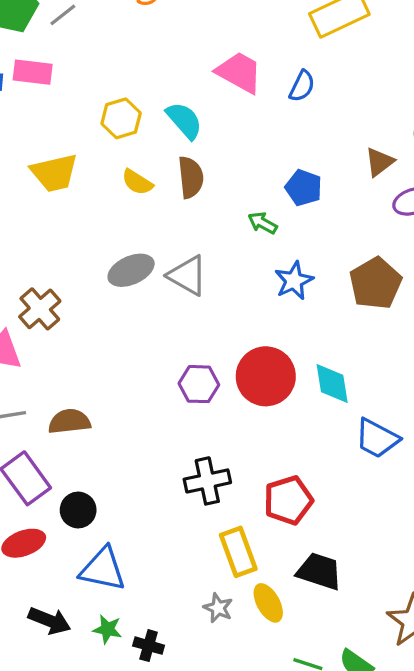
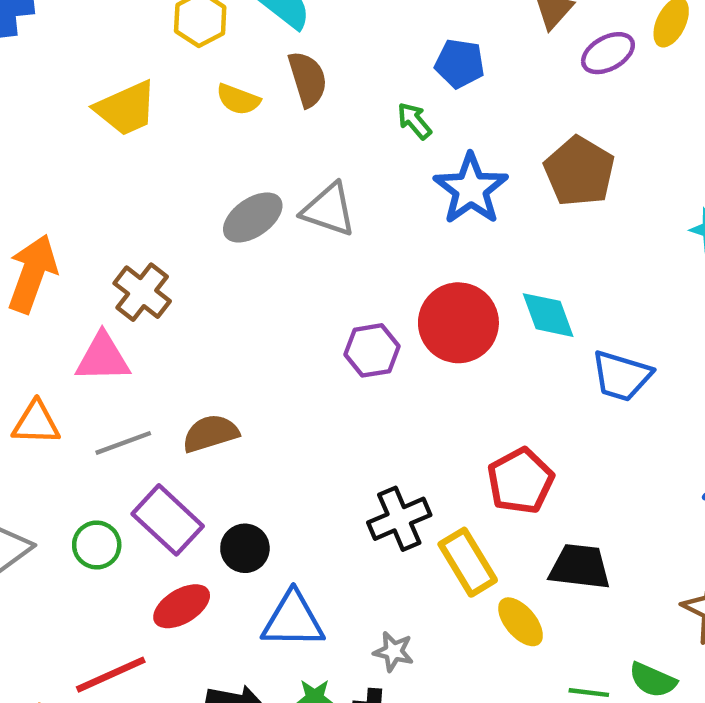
green arrow: (263, 223) -> (414, 121), turned 32
blue star: (294, 281) -> (471, 189), size x1.4
black cross: (207, 481) -> (399, 519), moved
gray star: (218, 608) -> (393, 651), moved

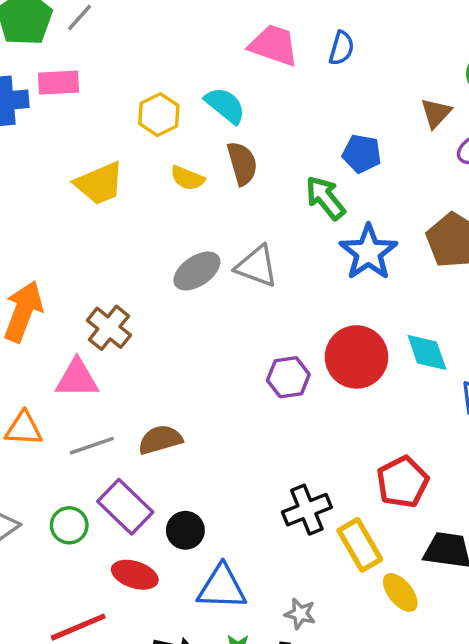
green arrow: (414, 121) -> (325, 198), size x1.5
red ellipse: (182, 606) -> (135, 575), turned 48

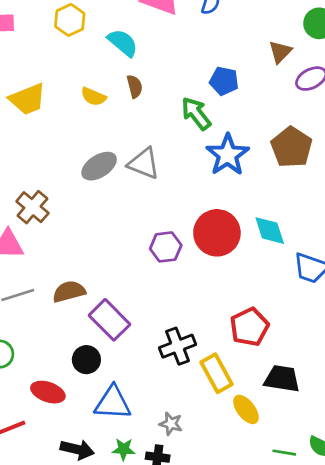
yellow hexagon: (159, 115) -> (70, 20), moved
brown semicircle: (242, 163) -> (135, 86), size x0.7
purple rectangle: (125, 507) -> (109, 320), moved

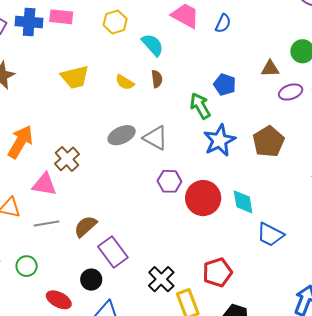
brown triangle: (280, 52) -> (270, 69), turned 36
purple hexagon: (166, 247) -> (169, 181), moved
brown semicircle: (69, 292) -> (85, 226), turned -35
black cross: (178, 346) -> (161, 279), turned -32

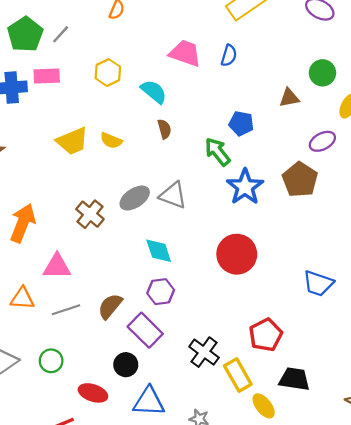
yellow semicircle: (125, 82) -> (111, 141), moved
purple ellipse: (291, 92) -> (322, 141), moved
brown cross: (67, 159) -> (90, 214), moved
purple hexagon: (169, 181) -> (161, 292), moved
cyan diamond: (243, 202) -> (159, 251), moved

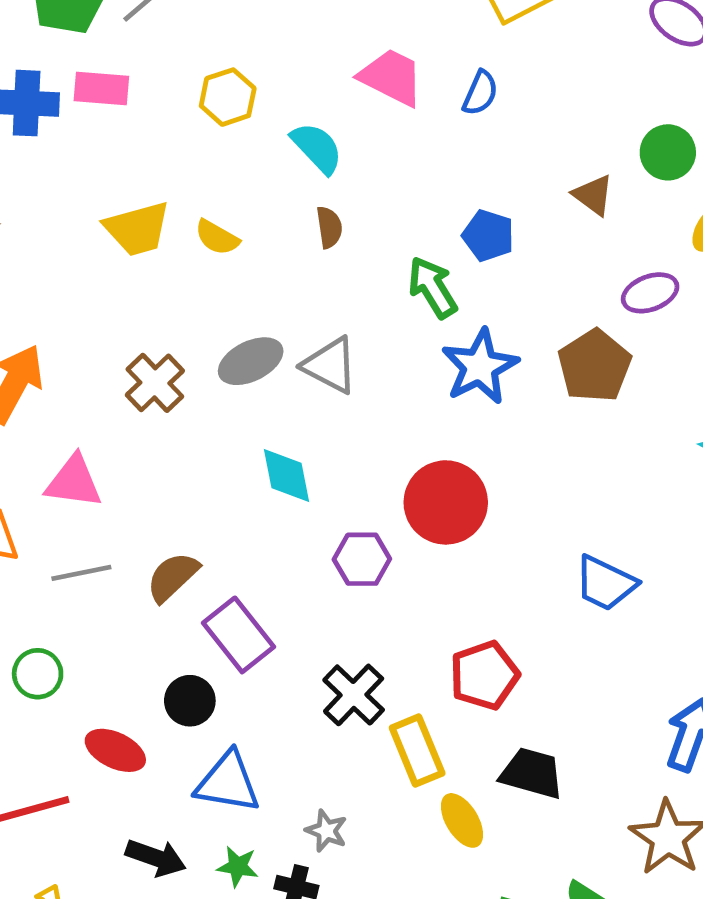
brown triangle: (289, 98) -> (593, 195), turned 40
purple hexagon: (161, 292) -> (362, 559), moved

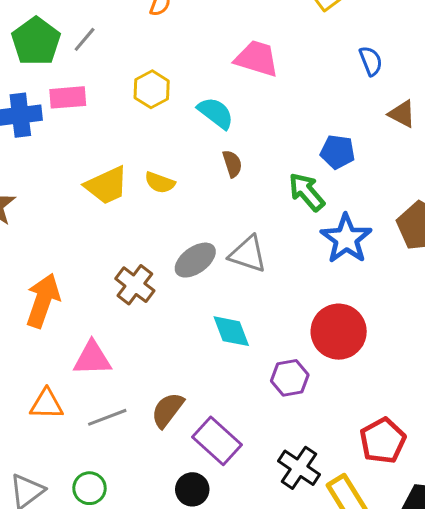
blue semicircle: (480, 93) -> (371, 61), moved, turned -36

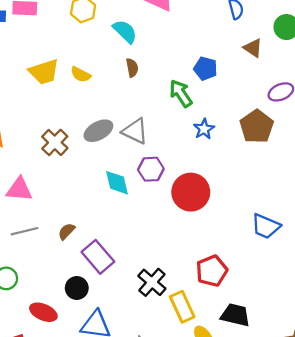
blue star: (346, 239) -> (204, 129), size x0.6
purple hexagon: (290, 378) -> (151, 169), moved
brown semicircle: (168, 410) -> (67, 231), size x0.7

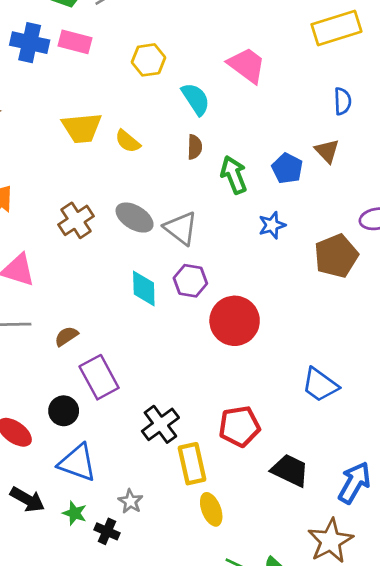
brown triangle: (253, 48) -> (327, 151), moved
green arrow: (181, 93) -> (234, 175), moved
blue star: (204, 129) -> (272, 225), moved
gray ellipse: (98, 131) -> (135, 218), turned 48
black trapezoid: (235, 315) -> (290, 470), moved

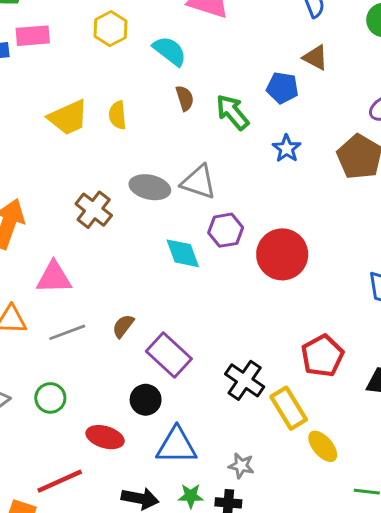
yellow semicircle: (128, 141) -> (117, 115), turned 64

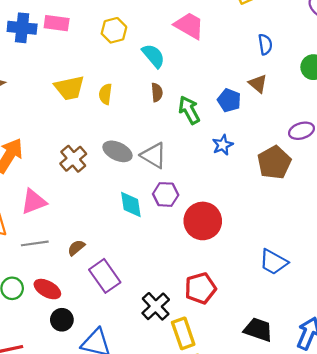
pink triangle: (54, 278) -> (34, 202), turned -32
red pentagon: (322, 356) -> (200, 288), moved
black circle: (146, 400) -> (62, 320), moved
red ellipse: (105, 437) -> (47, 289), moved

